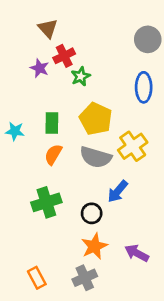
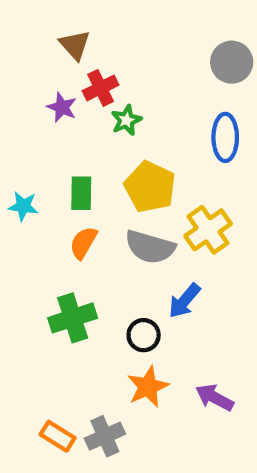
orange rectangle: (37, 278) -> (58, 436), turned -30
gray cross: (85, 278) -> (105, 436), moved

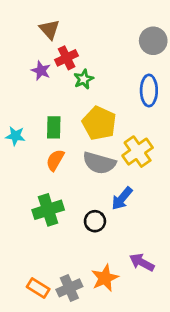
orange star: (148, 387) -> (105, 278), moved

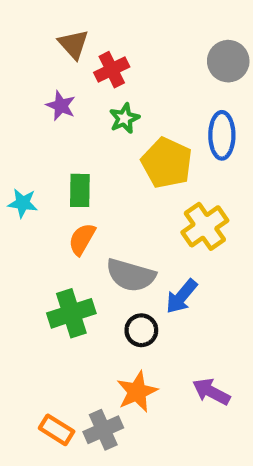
red cross: (67, 58) -> (112, 70), moved
yellow pentagon: (99, 123) -> (167, 163), moved
gray semicircle: (99, 163) -> (131, 275), moved
orange star: (105, 278) -> (137, 392), moved

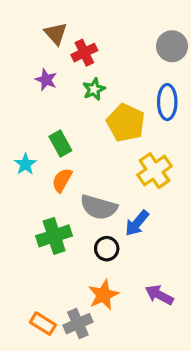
green rectangle: (80, 190) -> (60, 143), turned -30
cyan star: (23, 203) -> (25, 164), moved, turned 30

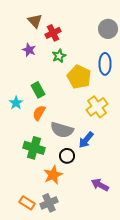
green cross: (54, 236) -> (34, 148), turned 35
orange star: (103, 295) -> (53, 175), moved

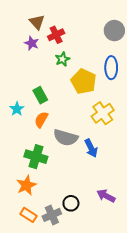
purple star: (29, 50) -> (32, 43), moved
blue arrow: (86, 140) -> (91, 148), turned -66
black circle: (67, 156) -> (71, 203), moved
orange star: (53, 175) -> (26, 185), moved

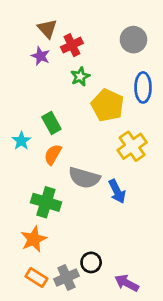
gray circle: (114, 31) -> (133, 40), moved
purple arrow: (106, 196) -> (127, 283), moved

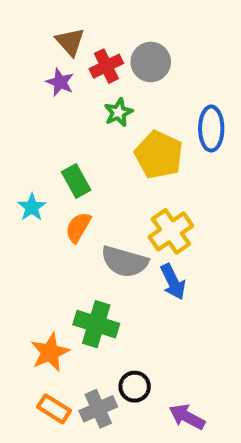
gray circle: (133, 40) -> (151, 62), moved
yellow cross: (132, 146) -> (171, 231), moved
green cross: (46, 202) -> (96, 324), moved

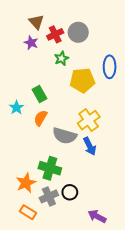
yellow pentagon: (159, 155) -> (82, 80), turned -30
black circle: (135, 387) -> (70, 192), moved
gray cross: (98, 409) -> (49, 196), moved

